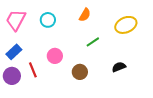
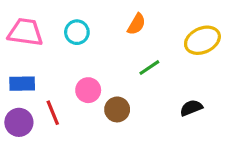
pink trapezoid: (16, 20) -> (25, 32), turned 70
blue rectangle: (14, 52) -> (22, 84), turned 42
brown circle: (80, 72) -> (117, 109), moved

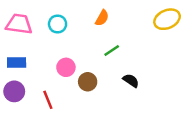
yellow ellipse: (202, 40) -> (167, 19), moved
black semicircle: (191, 108) -> (131, 81), moved, turned 56
red line: (53, 113) -> (48, 100), moved

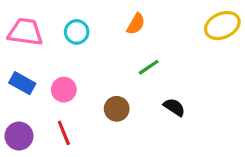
blue rectangle: (17, 63) -> (22, 83), turned 30
pink circle: (66, 67) -> (64, 90), moved
purple circle: (14, 91) -> (19, 136), moved

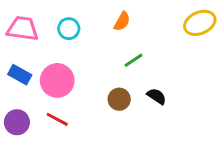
pink circle: (64, 90) -> (57, 80), size x1.5
brown circle: (117, 109) -> (119, 99), moved
red line: (64, 133) -> (57, 119), turned -40

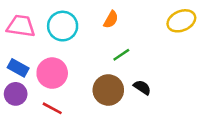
cyan circle: (69, 29) -> (63, 26), size x1.5
brown circle: (119, 99) -> (108, 90), size x1.5
purple circle: (17, 122) -> (16, 94), moved

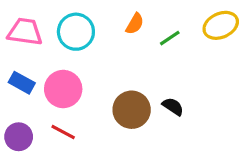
green line: (121, 55) -> (170, 38), moved
purple circle: (16, 94) -> (19, 137), moved

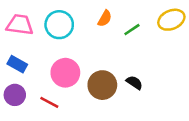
pink circle: (63, 89) -> (65, 73), moved
purple circle: (19, 137) -> (15, 95), moved

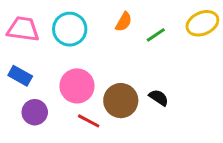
purple circle: (15, 95) -> (35, 112), moved
red line: (49, 102) -> (89, 121), moved

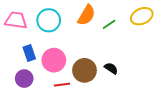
orange semicircle: (124, 22) -> (87, 15), size x1.5
blue rectangle: (20, 76) -> (29, 53), moved, turned 42
red line: (89, 121) -> (62, 85), turned -35

